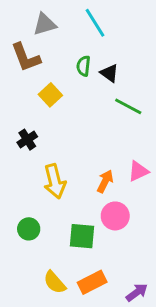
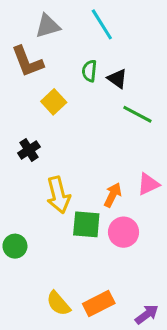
green circle: (29, 229) -> (15, 246), moved
green square: (82, 236) -> (86, 224), moved

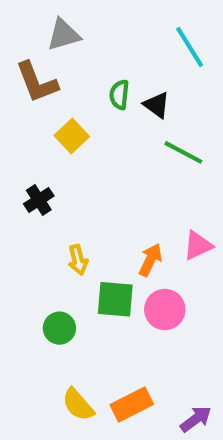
cyan line: (102, 24) -> (190, 47), moved
yellow arrow: (58, 195) -> (78, 260), size x0.6
green circle: (15, 246) -> (59, 328), moved

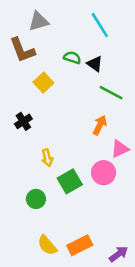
cyan line: (190, 47) -> (100, 25), moved
green semicircle: (119, 95) -> (72, 58), turned 102
orange arrow: (150, 260) -> (100, 125), moved
green square: (115, 299) -> (70, 181), turned -35
pink circle: (165, 309) -> (104, 173), moved

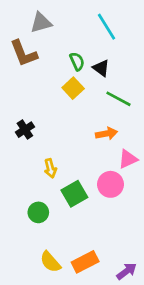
green semicircle: (72, 58) -> (77, 61), turned 48
yellow square: (43, 83) -> (73, 88), moved
orange arrow: (100, 125) -> (106, 134), turned 54

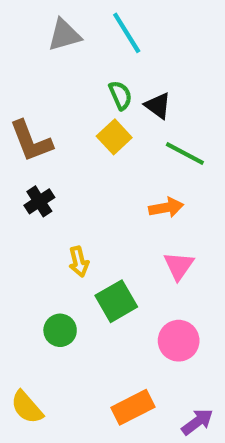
cyan line: (106, 27) -> (127, 33), moved
brown L-shape: (24, 53) -> (31, 141), moved
pink triangle: (128, 159) -> (179, 266), moved, turned -30
pink circle: (110, 184) -> (179, 341), moved
yellow semicircle: (50, 262) -> (27, 407), moved

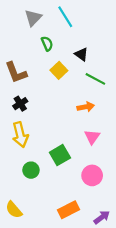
gray triangle: (64, 35) -> (33, 18), turned -30
green semicircle: (120, 95) -> (47, 44), moved
yellow arrow: (79, 262) -> (20, 135), moved, size x1.6

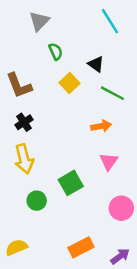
cyan line: (65, 17) -> (110, 21), moved
pink circle: (92, 175) -> (121, 208), moved
yellow semicircle: (14, 210) -> (16, 247), turned 108

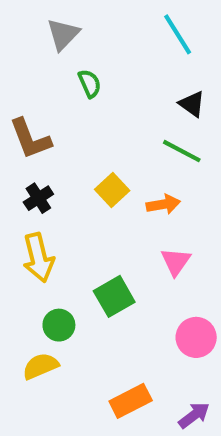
black triangle: (96, 64) -> (192, 104), moved
yellow square: (70, 83) -> (112, 190), moved
yellow semicircle: (16, 247) -> (40, 366), moved

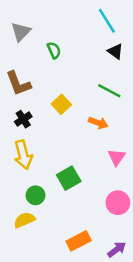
gray triangle: (63, 34) -> (21, 32), moved
black triangle: (192, 104) -> (115, 51), moved
yellow square: (112, 190) -> (61, 104), moved
orange arrow: (163, 204) -> (98, 123), turned 30
pink triangle: (176, 262) -> (117, 157), moved

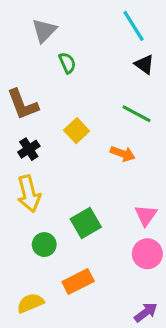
gray triangle: (21, 32) -> (44, 31), moved
pink triangle: (117, 157) -> (146, 215), moved
yellow semicircle: (24, 220) -> (30, 303), moved
orange rectangle: (79, 241) -> (78, 281), moved

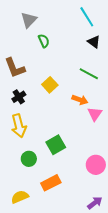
pink triangle: (146, 215) -> (95, 114), moved

